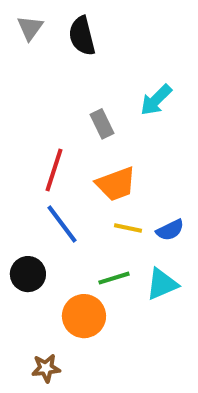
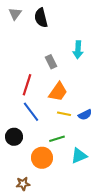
cyan arrow: (156, 100) -> (78, 50), turned -42
orange trapezoid: (116, 184) -> (58, 92), turned -35
cyan triangle: (162, 284) -> (79, 156), moved

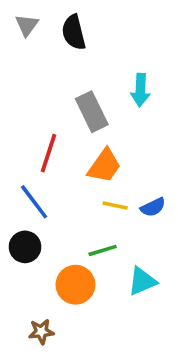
gray rectangle: (51, 62) -> (92, 112), size x1.5
blue line: (31, 112) -> (34, 202), moved

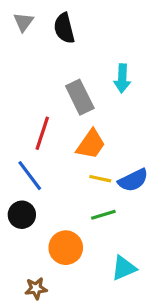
blue semicircle: (153, 207) -> (133, 180), size x1.4
green line: (103, 250) -> (103, 215), moved
cyan triangle: (142, 281) -> (124, 268), moved

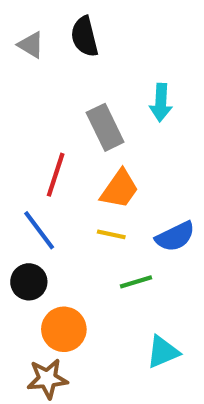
gray triangle: (23, 22) -> (31, 45), moved, turned -35
yellow line: (100, 179) -> (111, 234), moved
orange circle: (66, 248) -> (64, 329), moved
brown star: (36, 288) -> (47, 379), size x1.4

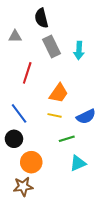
gray triangle: (31, 45) -> (15, 36), moved, turned -32
gray rectangle: (105, 127) -> (52, 46), moved
red line: (56, 175) -> (27, 73), moved
cyan triangle: (163, 352) -> (78, 163), moved

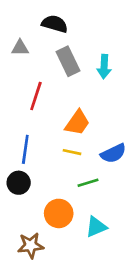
black semicircle: (41, 18) -> (55, 24), turned 120
blue line: (19, 113) -> (25, 149), turned 45
orange circle: (31, 162) -> (59, 213), moved
cyan triangle: (78, 163) -> (96, 227), moved

